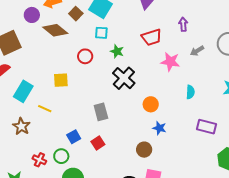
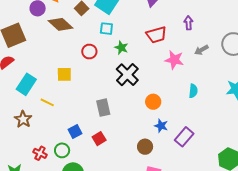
purple rectangle: (206, 127) -> (184, 137), moved, turned -66

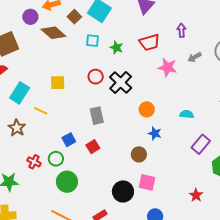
cyan square: (106, 29) -> (92, 41), moved
green star: (121, 48) -> (116, 48), moved
red circle: (89, 52) -> (96, 77), moved
cyan semicircle: (193, 91) -> (187, 114), moved, turned -88
purple rectangle: (184, 137) -> (201, 144), moved

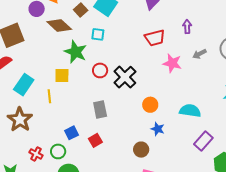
green star: (116, 48) -> (76, 52), moved, size x1.6
yellow line: (41, 111) -> (49, 96), moved, turned 56
cyan semicircle: (187, 114) -> (190, 111), size x1.5
brown star: (17, 128) -> (20, 120), size x1.4

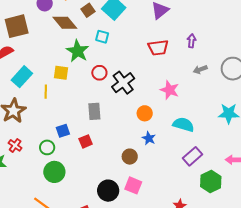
pink star: (172, 63) -> (170, 90), moved
red cross: (36, 154) -> (15, 145), moved

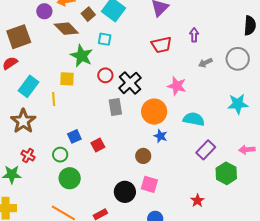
gray rectangle: (94, 111) -> (115, 107), moved
orange circle: (145, 113) -> (154, 112), size x1.6

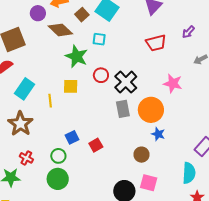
purple arrow: (194, 35) -> (188, 32), turned -136
yellow square: (67, 79) -> (71, 86), moved
gray rectangle: (115, 107) -> (123, 109), moved
cyan semicircle: (194, 119) -> (189, 173), moved, turned 85
green circle: (70, 178) -> (58, 179), moved

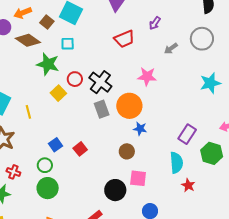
yellow square: (71, 86) -> (58, 93), moved, turned -35

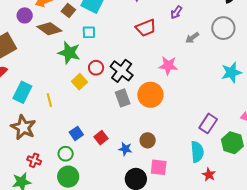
blue star: (140, 129) -> (125, 149), moved

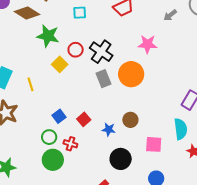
cyan square: (89, 32) -> (80, 13), moved
red cross: (34, 160) -> (70, 144), moved
pink square: (159, 167) -> (154, 144), moved

